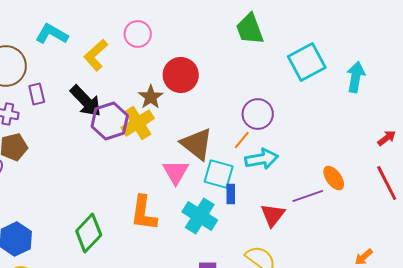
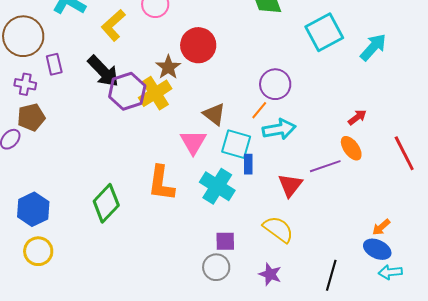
cyan arrow: (356, 77) -> (373, 47), turned 32
red arrow: (387, 138) -> (357, 117), moved
brown triangle: (197, 144) -> (214, 114), size x0.7

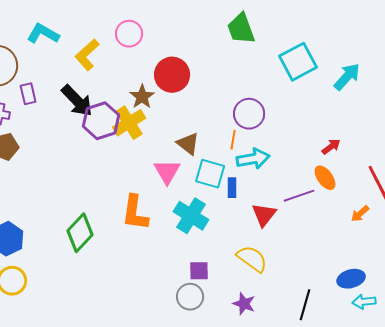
orange line: (259, 110) -> (233, 140), turned -30
blue rectangle: (248, 164) -> (232, 188), moved
orange arrow: (381, 227) -> (360, 214), moved
blue ellipse: (377, 249) -> (351, 279), turned -40

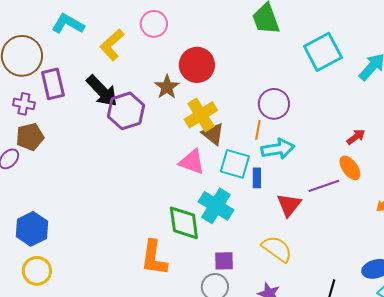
purple rectangle: (28, 94) -> (53, 84), size x1.4
yellow cross: (129, 123) -> (201, 115), moved
pink triangle: (167, 172) -> (192, 162), turned -40
orange L-shape: (135, 213) -> (154, 258), moved
green diamond: (80, 233) -> (184, 223), moved, turned -51

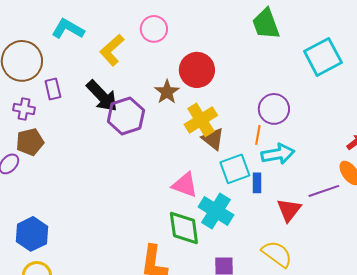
purple rectangle: (53, 84) -> (53, 89), size x0.7
pink triangle: (192, 162) -> (185, 185), moved
cyan square: (235, 164) -> (235, 169), turned -36

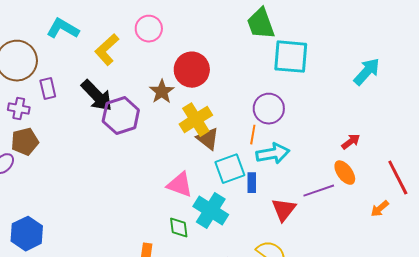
cyan square: (323, 57) -> (291, 57), moved, turned 33
green diamond: (184, 228) -> (179, 228), size x0.6

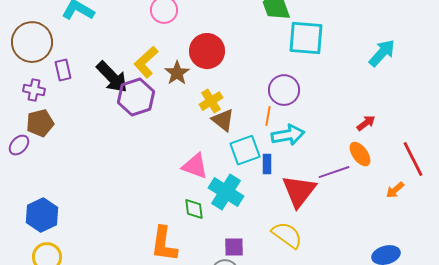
yellow L-shape: (107, 50) -> (146, 62), moved
yellow cross: (196, 120) -> (211, 101), size x0.7
red triangle: (284, 210) -> (299, 191), size x1.4

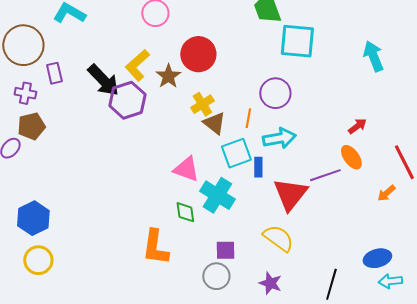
cyan arrow: (382, 53) -> (373, 56), turned -64
orange line: (268, 116) -> (248, 118), moved

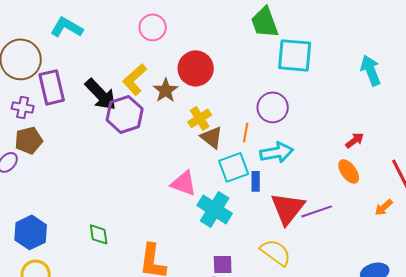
purple rectangle: (54, 73) -> (52, 87), size x1.6
purple line: (325, 175) -> (317, 211), moved
green diamond: (185, 212) -> (99, 234), moved

